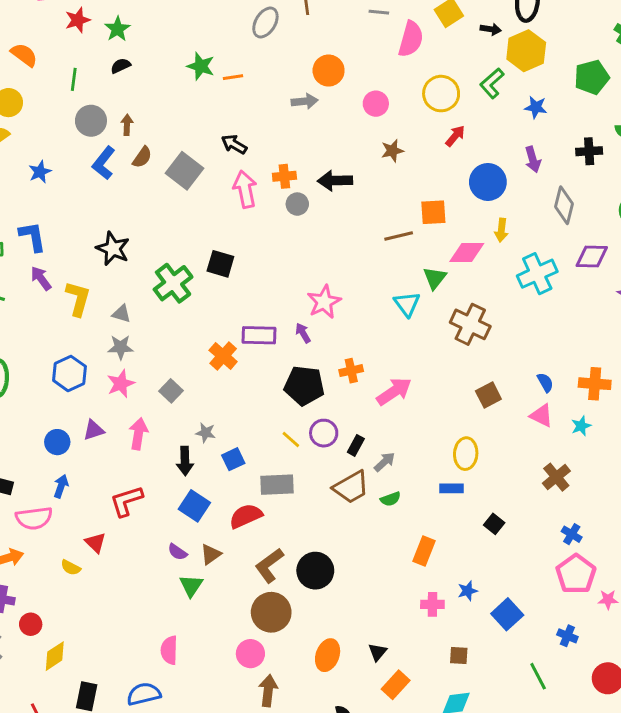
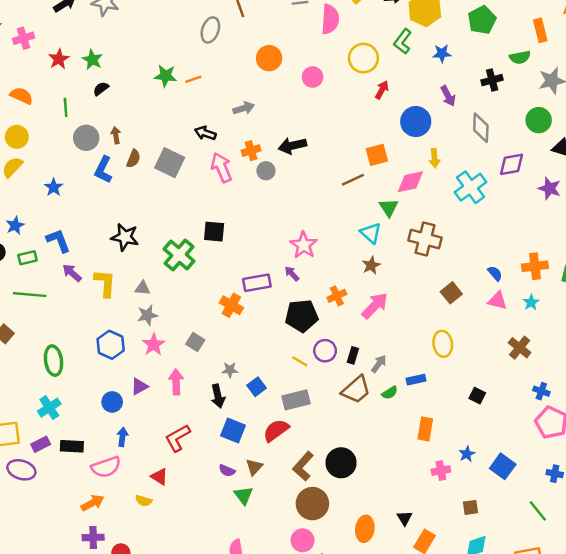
gray arrow: (305, 101) -> (244, 108), moved
brown star: (392, 151) -> (371, 265), moved
blue rectangle: (452, 488) -> (416, 380), moved

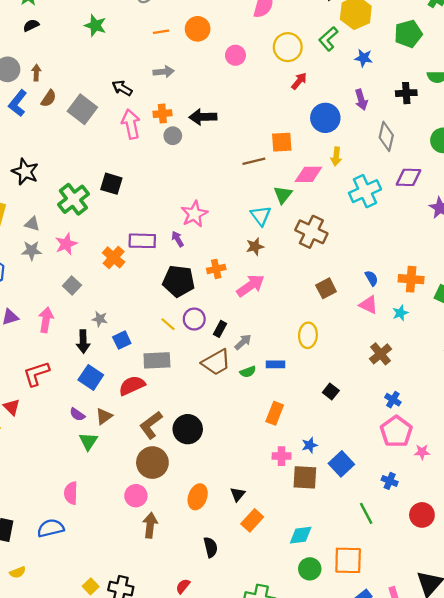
orange line: (193, 79) -> (161, 32), moved
pink star: (154, 344) -> (66, 244), moved
brown square: (470, 507) -> (305, 477), moved, size x1.6

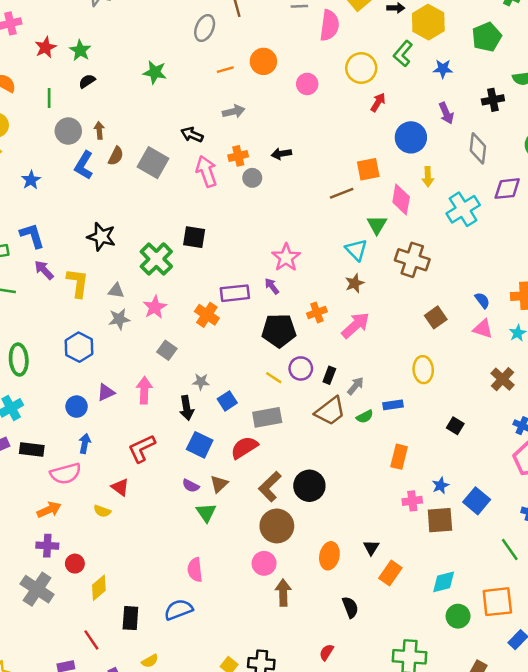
black arrow: (203, 117) -> (281, 154), size x0.7
pink diamond: (308, 174) -> (401, 199), turned -72

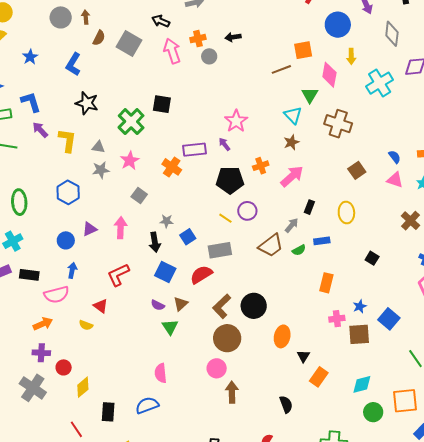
blue L-shape: (84, 165) -> (73, 64), moved
black rectangle: (329, 375) -> (309, 207), moved
orange ellipse: (329, 556) -> (282, 336), moved

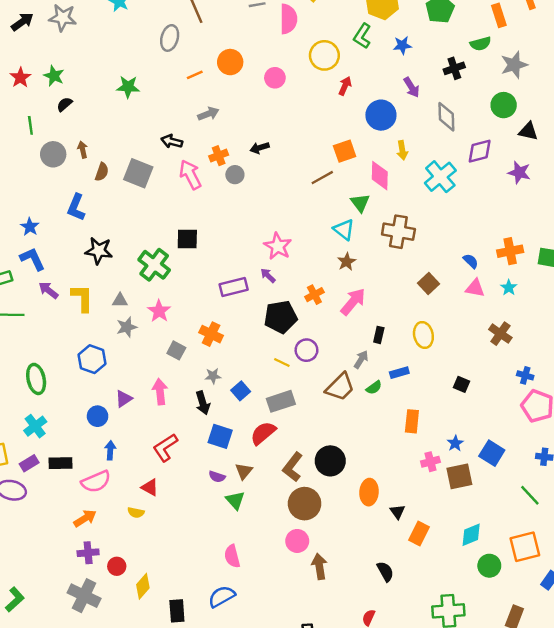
blue star: (30, 57) -> (30, 227), moved
orange cross: (172, 167) -> (211, 334), moved

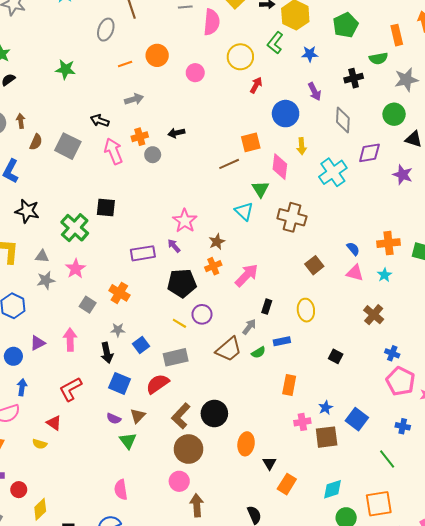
brown star: (347, 262) -> (217, 242), moved

